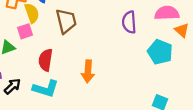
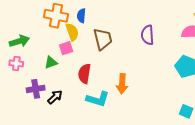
purple semicircle: (129, 22) -> (147, 35), moved
cyan L-shape: (46, 89) -> (98, 99), moved

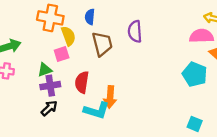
blue semicircle: (81, 16) -> (90, 17), moved
purple semicircle: (147, 35) -> (135, 31), moved
orange arrow: (122, 84) -> (110, 97), moved
purple cross: (36, 89) -> (50, 86), moved

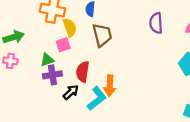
purple semicircle: (135, 31) -> (156, 23), moved
black arrow: (49, 108) -> (71, 92), moved
cyan L-shape: (97, 110) -> (97, 99), turned -55

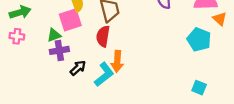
pink square: (63, 45) -> (70, 20), size x1.5
red semicircle: (83, 72) -> (103, 36), moved

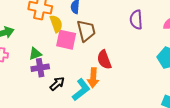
pink square: (70, 20) -> (66, 40), moved, turned 30
red semicircle: (103, 36) -> (104, 60), moved, turned -30

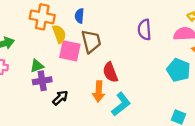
cyan L-shape: (81, 90) -> (121, 104), moved

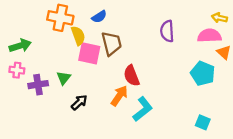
blue semicircle: (79, 16) -> (99, 17), turned -128
green triangle: (37, 66) -> (64, 78), moved, turned -32
purple cross: (42, 81) -> (38, 85), moved
orange arrow: (99, 91) -> (119, 96), turned -150

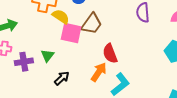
yellow semicircle: (78, 36) -> (61, 17), turned -36
brown trapezoid: (112, 43) -> (92, 24), turned 50

